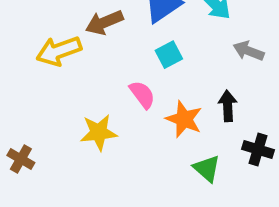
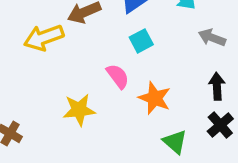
black arrow: (228, 106) -> (217, 86), moved
black cross: (258, 150) -> (220, 125), turned 32

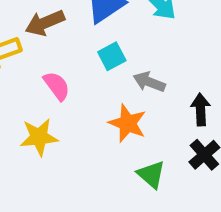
gray arrow: (212, 38) -> (149, 82), moved
pink semicircle: (118, 76) -> (57, 86), moved

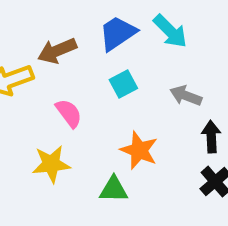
gray arrow: (149, 82) -> (186, 96), moved
green triangle: (151, 174) -> (114, 189), moved, turned -40

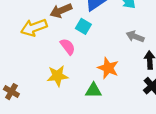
cyan square: (123, 84) -> (83, 26), moved, turned -32

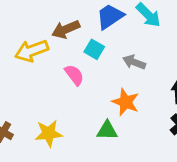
gray arrow: (135, 36) -> (134, 62), moved
yellow star: (58, 76) -> (49, 133), moved

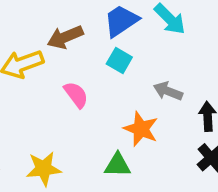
cyan square: (94, 49) -> (119, 60), moved
gray arrow: (134, 62) -> (168, 91), moved

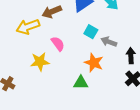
cyan square: (119, 60) -> (91, 32), moved
yellow star: (44, 169) -> (40, 62), moved

